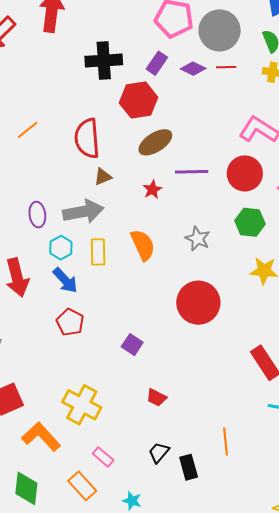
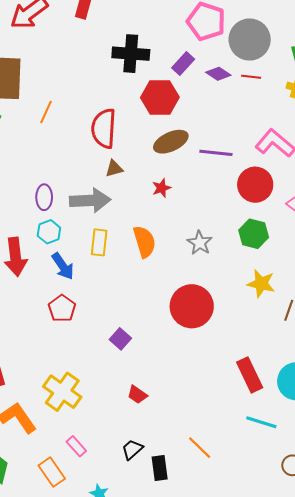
orange line: (28, 130) -> (46, 112), turned -35
purple line: (192, 172) -> (216, 153), moved
cyan hexagon: (61, 248) -> (49, 232), moved
orange line: (225, 442) -> (200, 448), turned -48

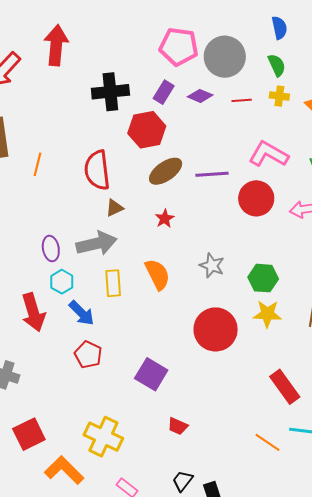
red line: (251, 77) -> (242, 100), moved
green hexagon: (254, 234) -> (263, 278), moved
yellow star: (261, 284) -> (267, 314), moved
purple square: (120, 339) -> (151, 374), size x1.5
orange line: (200, 448) -> (268, 442), moved

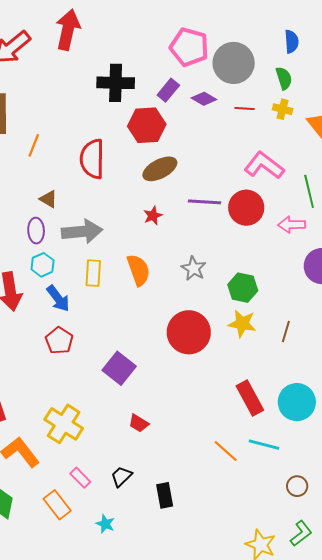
purple line: (212, 174) -> (204, 202), moved
brown triangle: (115, 208) -> (48, 199), moved, turned 48
black trapezoid: (183, 481) -> (121, 476), moved

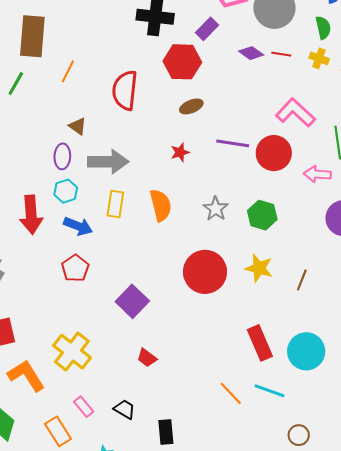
purple diamond: (204, 99) -> (251, 53), moved
brown ellipse: (160, 169) -> (191, 106), size x0.7
green hexagon: (243, 288) -> (262, 215), moved
blue arrow: (58, 299) -> (78, 226), turned -36
black trapezoid: (121, 476) -> (125, 409), turned 70

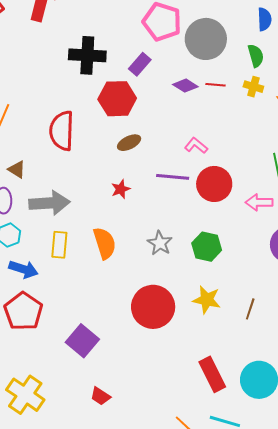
pink L-shape: (295, 113) -> (196, 146), moved, size x0.6
red pentagon: (75, 268) -> (23, 311), size x1.4

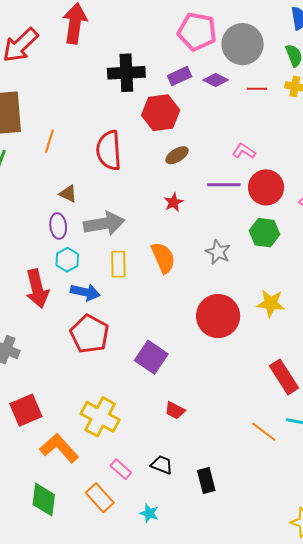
purple rectangle: (140, 64) -> (180, 76), turned 30
purple diamond: (185, 86) -> (216, 80), moved
green hexagon: (207, 247) -> (264, 233), moved

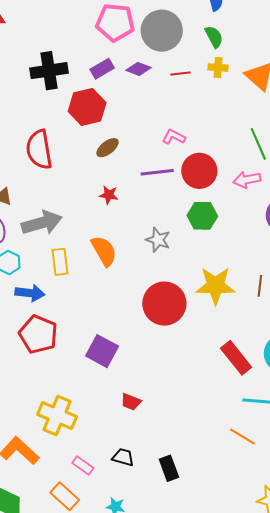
red star: (173, 202) -> (109, 195), turned -30
yellow star: (271, 303) -> (215, 286), size x1.4
orange line: (264, 432) -> (242, 436), moved

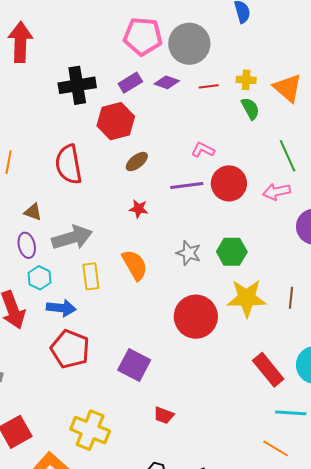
green semicircle: (214, 37) -> (250, 109), moved
green hexagon: (202, 216) -> (232, 252), moved

